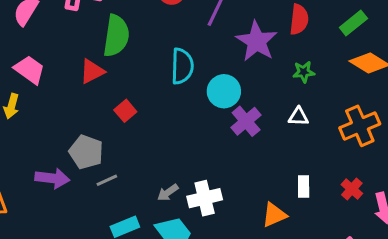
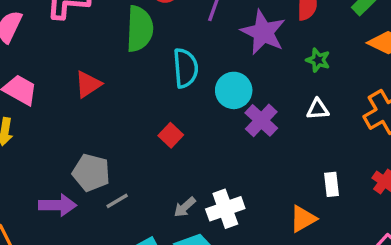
green semicircle: (116, 36) -> (140, 29), moved
green star: (304, 72) -> (318, 60), turned 30
red square: (125, 111) -> (171, 135), moved

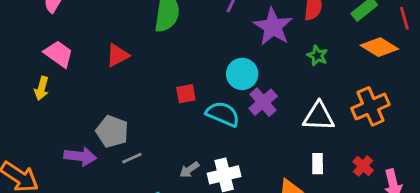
cyan semicircle: (185, 68) -> (223, 114), moved, turned -68
white triangle: (318, 109) -> (319, 116), moved, size x1.6
red square: (171, 135) -> (186, 94), moved, turned 30

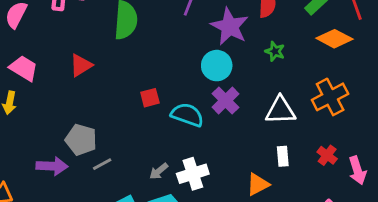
cyan circle: (242, 74) -> (217, 66), moved

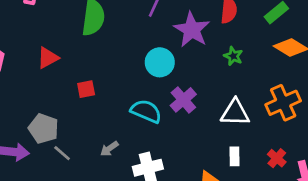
cyan circle: (217, 66) -> (160, 62), moved
red square: (150, 98) -> (86, 89), moved
gray line: (102, 164) -> (62, 153), turned 66
gray arrow: (159, 171) -> (109, 149), moved

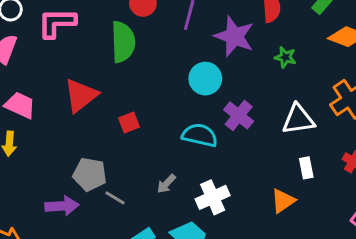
red triangle: (48, 58) -> (81, 95), size x1.4

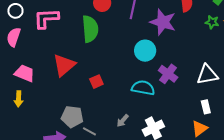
green star: (285, 57) -> (212, 22), moved
white rectangle: (306, 168) -> (206, 107), moved

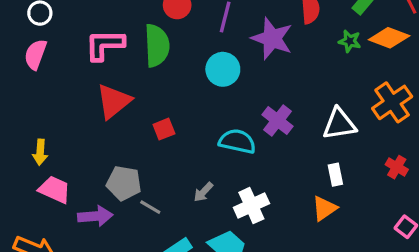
pink L-shape: (46, 18) -> (105, 45), moved
cyan circle: (145, 51) -> (223, 69), moved
pink trapezoid: (25, 73) -> (55, 190), moved

